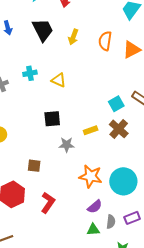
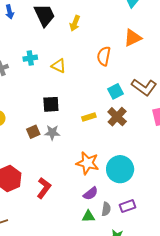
orange semicircle: (105, 41) -> (104, 56), moved
gray star: (67, 145) -> (52, 133), moved
brown square: (34, 166) -> (33, 132), moved, turned -32

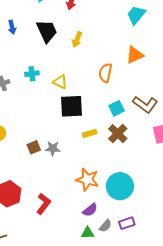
black square: (51, 104) -> (72, 106), moved, size x1.4
gray semicircle: (106, 209) -> (105, 226), turned 32

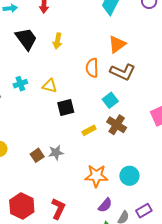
brown L-shape: (145, 104) -> (123, 72), moved
black square: (72, 106) -> (66, 107), size x0.7
cyan circle: (120, 186) -> (129, 176), size x0.7

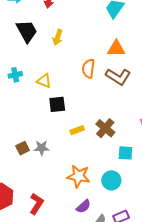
orange triangle: (117, 44) -> (116, 49), turned 30
cyan square: (110, 100) -> (125, 153), moved, turned 35

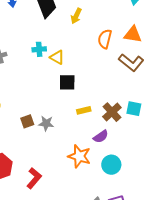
orange semicircle: (88, 69) -> (105, 39), moved
cyan cross: (15, 75) -> (39, 49), moved
cyan square: (125, 153) -> (134, 109), moved
purple semicircle: (83, 206) -> (101, 137), moved

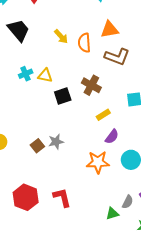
yellow arrow: (76, 16) -> (61, 36), moved, turned -49
yellow rectangle: (84, 110) -> (103, 115), moved
brown cross: (112, 112) -> (91, 85), moved
red L-shape: (34, 178) -> (62, 197), turned -35

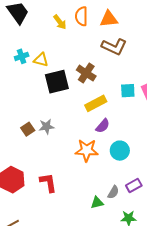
orange semicircle: (84, 43) -> (81, 16), moved
black square: (63, 96) -> (57, 82), size x1.4
yellow rectangle: (103, 115) -> (96, 103), size x1.5

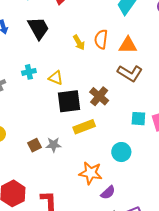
cyan cross: (22, 56) -> (29, 72), moved
yellow rectangle: (96, 103) -> (84, 127), moved
purple semicircle: (103, 126) -> (108, 193), moved
cyan circle: (120, 151) -> (121, 152), moved

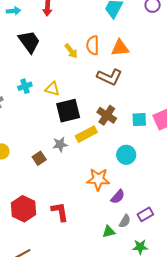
brown L-shape: (130, 73) -> (110, 77), moved
brown cross: (99, 96) -> (107, 115), moved
gray star: (54, 145) -> (60, 144), moved

